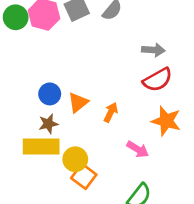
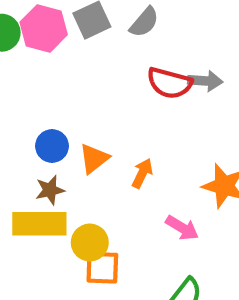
red semicircle: (158, 80) -> (170, 83), moved, turned 44
orange square: (84, 176) -> (102, 268), turned -35

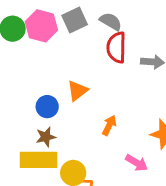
gray semicircle: (144, 22) -> (111, 21), turned -100
red semicircle: (170, 83) -> (116, 47), moved, turned 76
orange triangle: (94, 159) -> (77, 91), moved

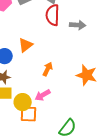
pink arrow: (137, 163) -> (43, 95), moved, turned 119

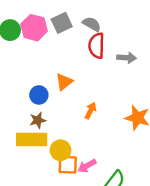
pink arrow: (43, 95) -> (87, 166), moved

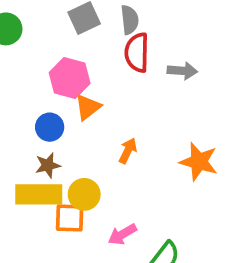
gray semicircle: (92, 24) -> (130, 20), turned 54
pink hexagon: (34, 28) -> (70, 78), moved
yellow circle: (60, 150) -> (84, 194), moved
orange square: (68, 165) -> (70, 218), moved

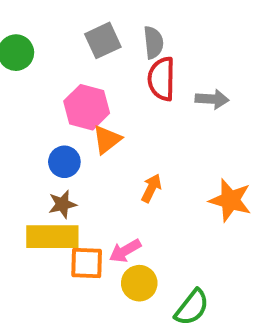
yellow circle: (84, 194) -> (139, 283), moved
pink arrow: (122, 234) -> (125, 251), moved

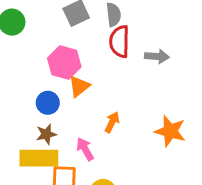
pink arrow: (125, 251) -> (85, 149), moved, turned 90

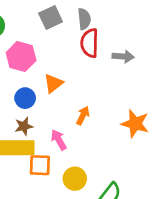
pink hexagon: (64, 62) -> (21, 56), moved

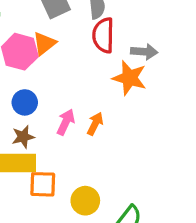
orange triangle: (53, 83) -> (44, 44), moved
orange star: (135, 124) -> (129, 78), moved
pink arrow: (59, 140) -> (66, 122), moved, turned 55

